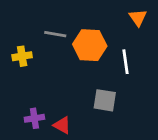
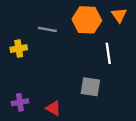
orange hexagon: (90, 45) -> (87, 20), moved
purple cross: (34, 118) -> (20, 102), moved

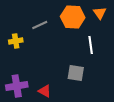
gray line: (47, 29) -> (40, 25), turned -35
purple cross: (20, 102) -> (17, 86), size x1.5

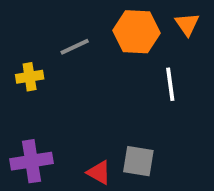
gray square: (76, 73) -> (138, 161), moved
red triangle: (45, 91) -> (99, 172), moved

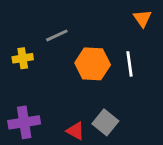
orange hexagon: (137, 32) -> (93, 64), moved
gray square: (138, 161) -> (105, 122), turned 30

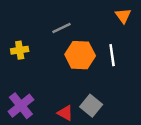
gray line: (57, 35) -> (62, 28), moved
purple cross: (24, 122) -> (21, 106), turned -30

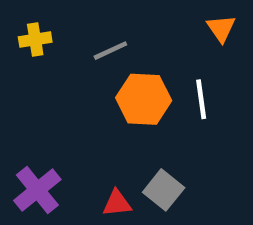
yellow cross: (20, 50) -> (35, 39), moved
red triangle: (65, 113) -> (117, 203), turned -35

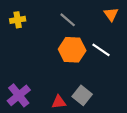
gray line: (110, 51) -> (68, 20), moved, turned 66
white line: (201, 99) -> (101, 50), turned -48

